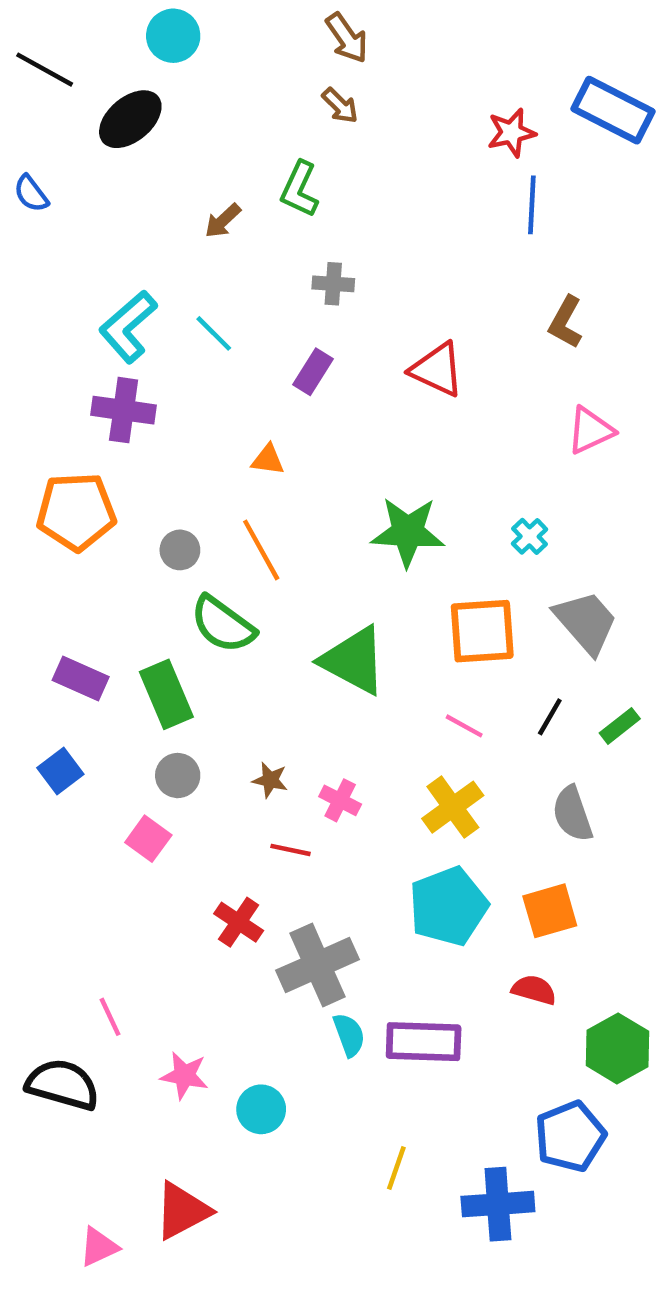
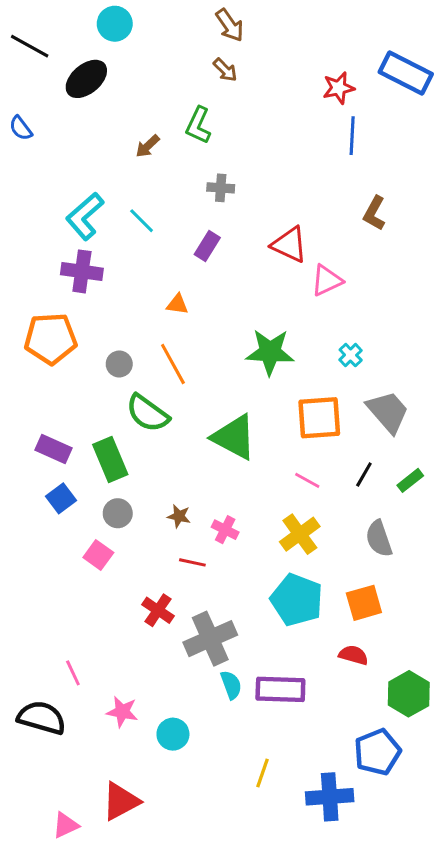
pink triangle: (590, 430) -> (327, 280), moved
blue square: (60, 771) -> (61, 498), moved
cyan pentagon: (448, 906) -> (297, 600), turned -30

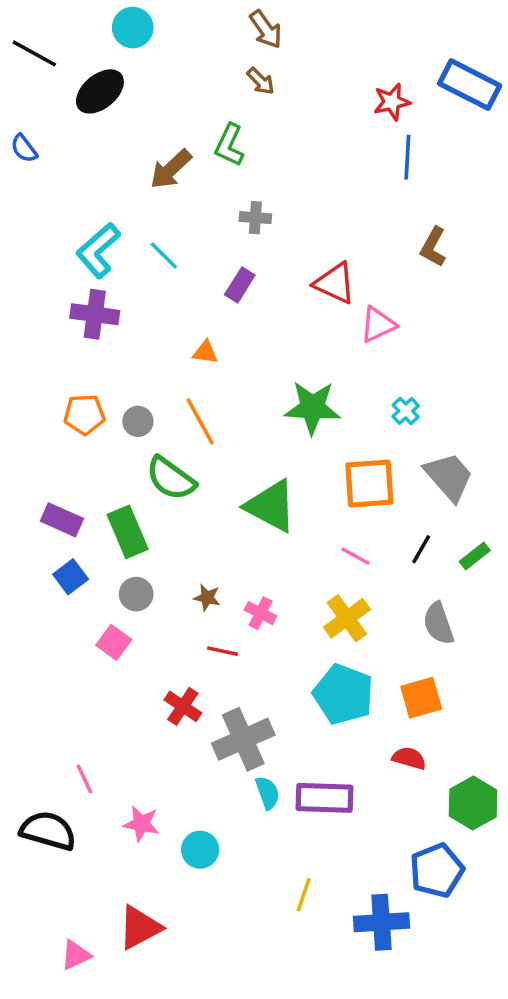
brown arrow: (148, 146) -> (171, 169), size x1.5
orange pentagon: (51, 339) -> (84, 414), moved, size x0.7

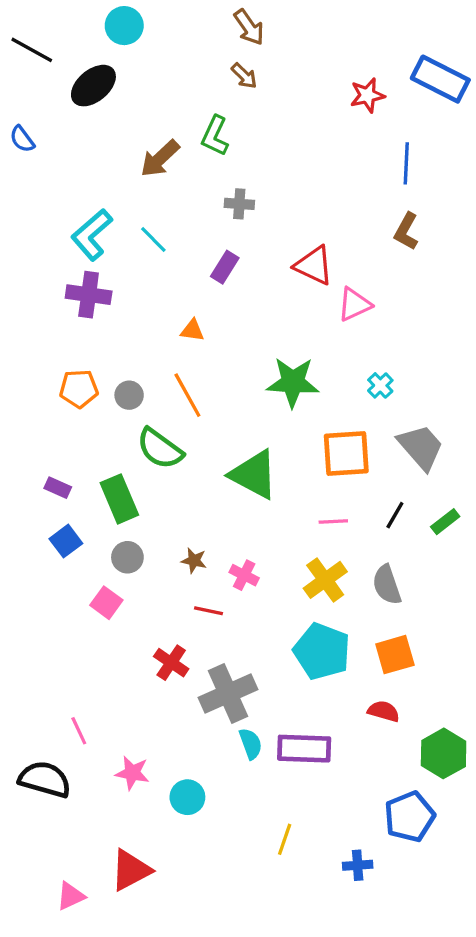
blue line: (407, 157) -> (406, 163), moved
purple rectangle: (62, 520) -> (58, 488), size x0.7
pink line: (356, 556) -> (333, 522), turned -32
gray semicircle: (438, 623) -> (387, 585), moved
blue cross: (381, 922) -> (358, 865), size x0.6

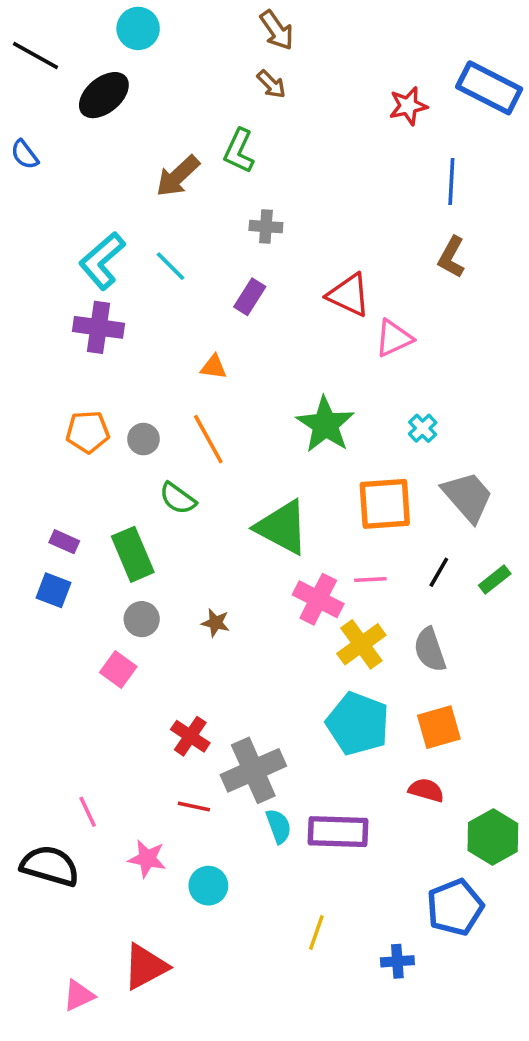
green star: (293, 382) -> (325, 425), turned 30
green semicircle: (160, 449) -> (178, 498), size x0.7
blue square: (66, 541) -> (53, 590), moved, turned -32
pink cross: (244, 575) -> (318, 599), moved, size x1.5
red line: (208, 611) -> (194, 806), moved

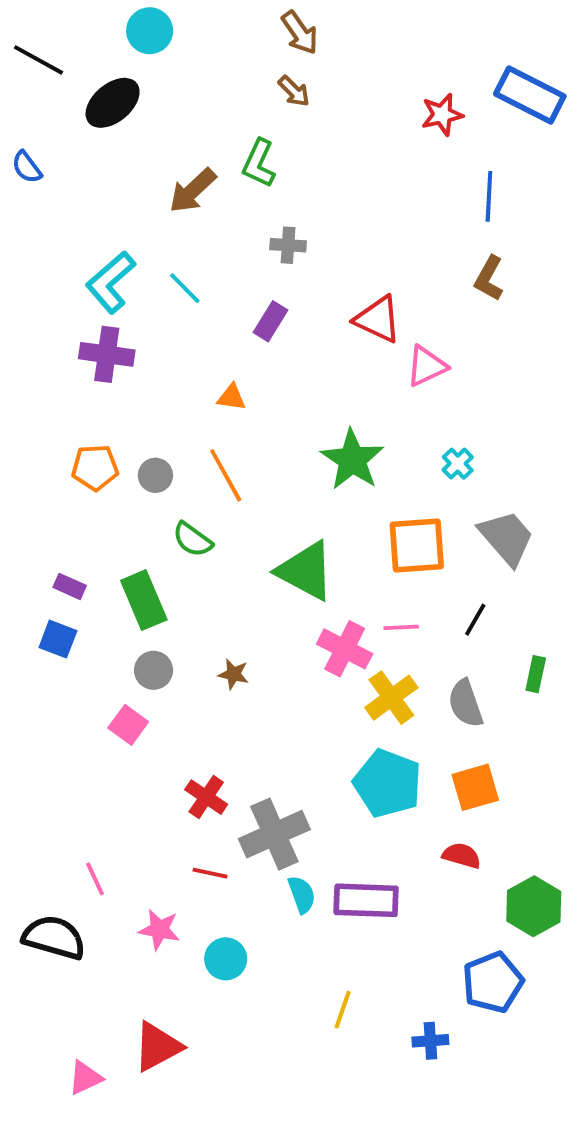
green rectangle: (495, 579) -> (536, 674), moved, turned -40

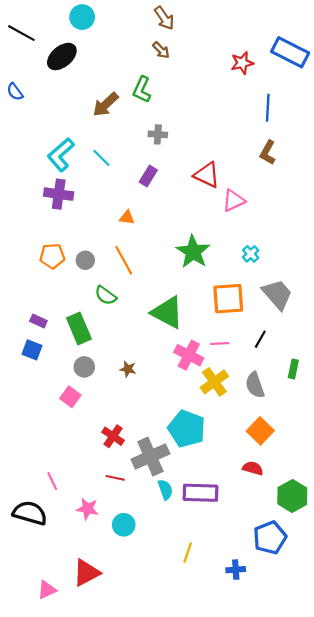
cyan pentagon: (388, 783) -> (187, 429), moved
orange square: (475, 787) -> (260, 431), turned -30

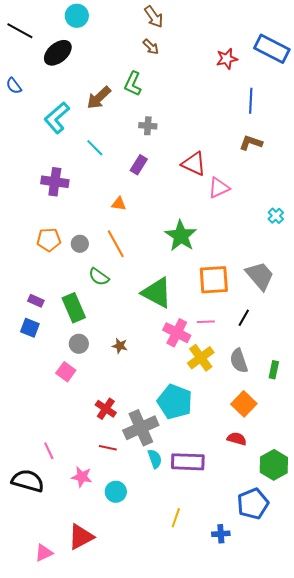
brown L-shape: (268, 153) -> (251, 143), turned 80
cyan L-shape: (61, 155) -> (57, 118), moved
cyan cross: (251, 254) -> (276, 216), moved
green rectangle: (293, 369) -> (274, 370), moved

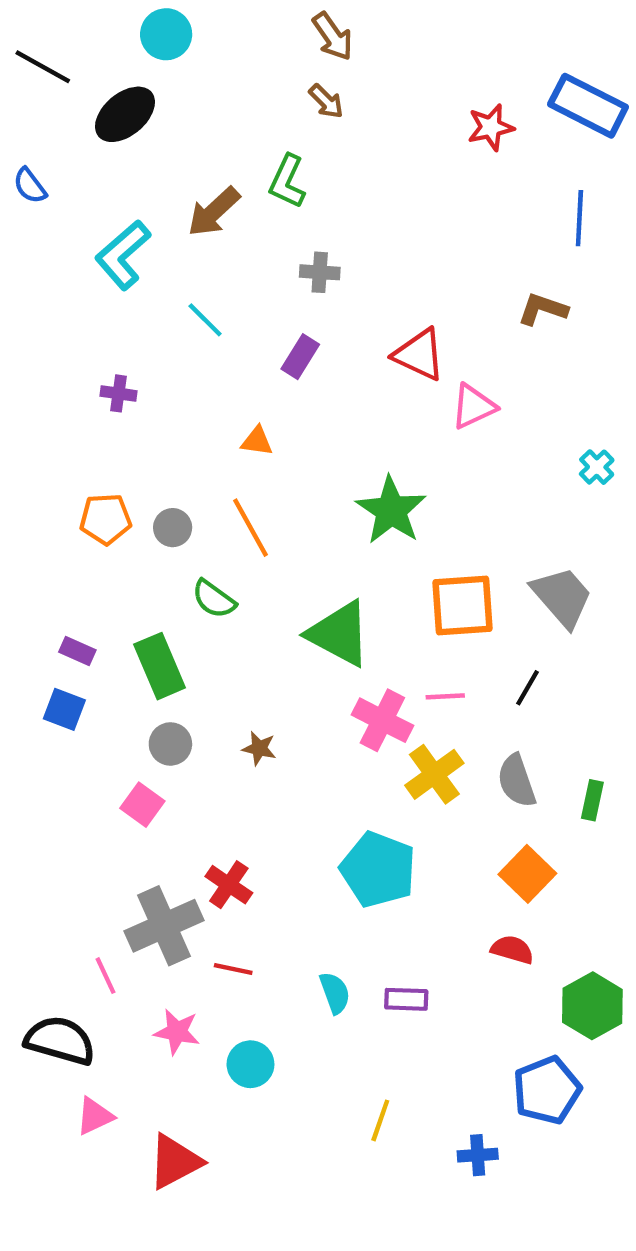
blue line: (251, 101) -> (579, 218), moved
purple cross: (55, 182) -> (118, 393), size x0.6
gray cross: (141, 428) -> (164, 926), moved
purple rectangle: (188, 462) -> (406, 999), size x0.6
pink triangle: (44, 553) -> (95, 1116), moved

